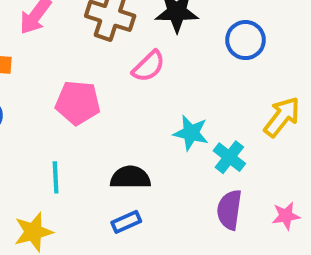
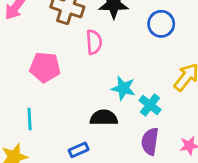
pink semicircle: (149, 66) -> (94, 42), turned -50
black semicircle: (130, 177) -> (104, 118), moved

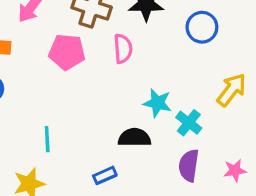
pink pentagon: (45, 67) -> (67, 52), moved

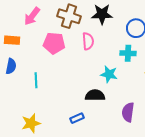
cyan cross: (189, 123) -> (128, 53), moved, turned -35
cyan line: (47, 139) -> (36, 80), moved

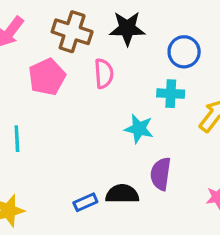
pink pentagon: (54, 43) -> (47, 77), turned -30
black semicircle: (95, 95) -> (122, 194), moved
purple semicircle: (128, 112) -> (161, 174), moved

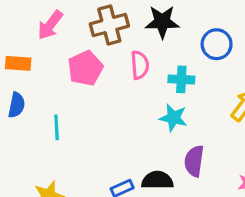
brown cross: (72, 32) -> (109, 25), turned -33
cyan cross: (171, 94) -> (181, 79), moved

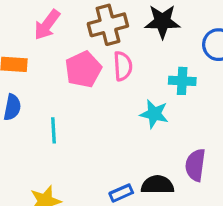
pink semicircle: (140, 65) -> (123, 66), moved
cyan star: (173, 118) -> (154, 114), moved

